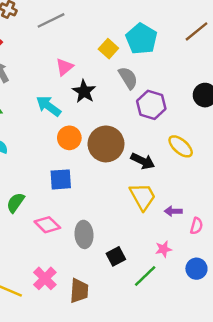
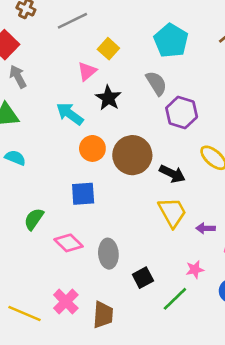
yellow square: (108, 49) -> (108, 49), moved

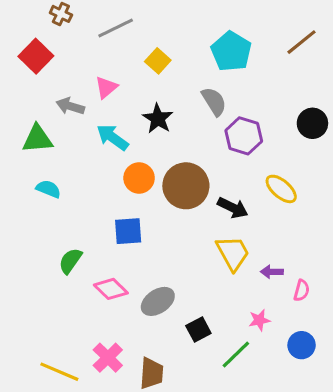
pink triangle: (87, 71) -> (106, 87), moved
gray arrow: (18, 77) -> (70, 106), moved, turned -45
gray ellipse: (108, 254) -> (158, 301), turned 60

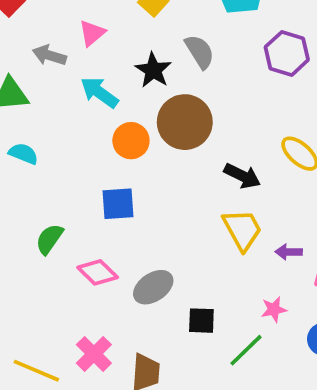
gray semicircle: (214, 101) -> (200, 52), moved
purple hexagon: (244, 136) -> (287, 53), moved
brown circle: (186, 186) -> (185, 122), moved
black square: (198, 330) -> (201, 321), turned 30

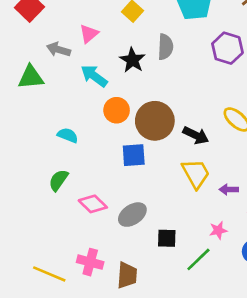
gray semicircle: (200, 52) -> (165, 47), turned 35
brown circle: (185, 122) -> (155, 121), moved
cyan semicircle: (23, 154) -> (68, 135), moved
blue square: (118, 204) -> (134, 155), moved
pink cross: (94, 354) -> (90, 262), turned -30

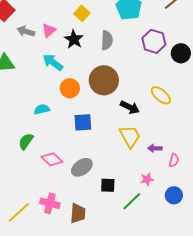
gray arrow: (58, 50) -> (26, 31), moved
black star: (132, 60) -> (74, 39), moved
brown circle: (155, 121) -> (104, 80), moved
cyan semicircle: (68, 135) -> (42, 109), moved, turned -35
yellow line: (49, 274) -> (19, 212), turned -65

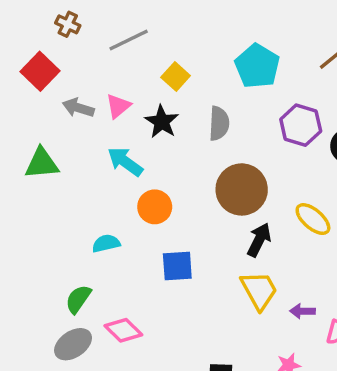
brown circle: (104, 80) -> (242, 189), moved
black arrow: (130, 107) -> (259, 240), turned -90
gray ellipse: (82, 167) -> (73, 344), moved

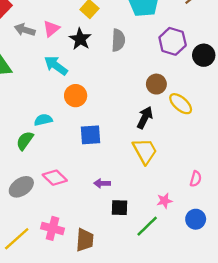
brown circle: (242, 189) -> (156, 84), moved, size x0.6
green semicircle: (78, 299) -> (25, 141), moved
purple arrow: (302, 311) -> (102, 183), moved

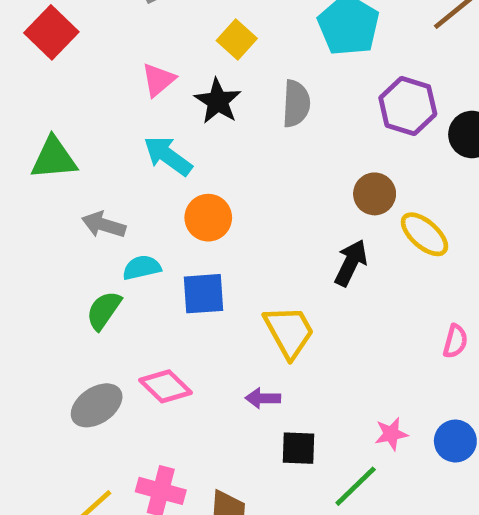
gray arrow: (25, 30) -> (104, 225), moved
blue square: (91, 135) -> (204, 294), moved
yellow trapezoid: (145, 151) -> (289, 332), moved
pink semicircle: (196, 179) -> (455, 341), moved
blue circle: (196, 219) -> (455, 441), moved

